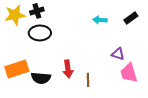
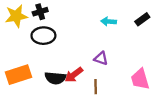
purple triangle: (118, 54) -> (101, 58), moved
red arrow: (68, 69) -> (74, 75), turned 60
black semicircle: (41, 78) -> (55, 78), moved

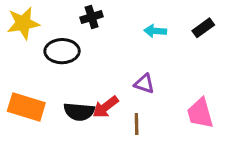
black cross: (40, 12) -> (92, 17), moved
orange rectangle: (18, 75) -> (26, 107), turned 35

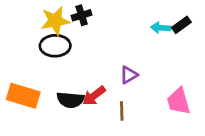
yellow star: (23, 23) -> (55, 21), moved
cyan arrow: (155, 31) -> (161, 28), moved
purple triangle: (144, 84) -> (129, 75), turned -48

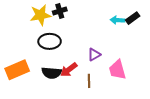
black ellipse: (55, 46) -> (50, 41), moved
orange rectangle: (23, 96) -> (17, 70), turned -40
pink trapezoid: (179, 101) -> (117, 70), moved

